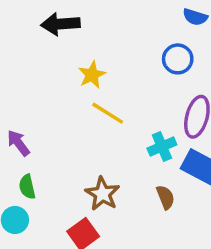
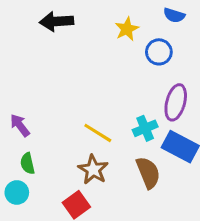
yellow star: (92, 75) -> (127, 29), moved
yellow line: (108, 113) -> (98, 133), moved
brown semicircle: (165, 197) -> (148, 173), size x1.5

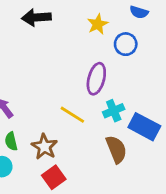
purple ellipse: (176, 102) -> (96, 79), moved
brown star: (93, 170) -> (44, 147), moved

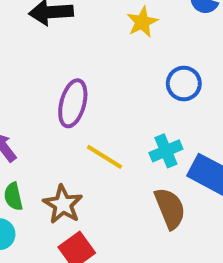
blue circle: (126, 44) -> (184, 84), moved
purple ellipse: (96, 79) -> (73, 103), moved

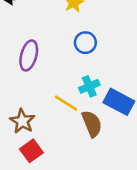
blue circle: (184, 84) -> (85, 43), moved
yellow line: (105, 157) -> (66, 103), moved

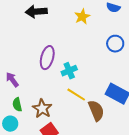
blue circle: (85, 43) -> (115, 44), moved
cyan cross: (89, 86) -> (69, 71), moved

